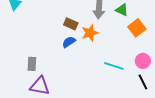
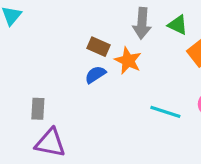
orange star: (90, 33) -> (128, 61), turned -30

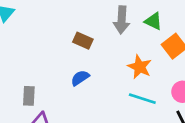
orange star: (128, 61) -> (140, 67), moved
blue semicircle: (95, 75) -> (80, 78), moved

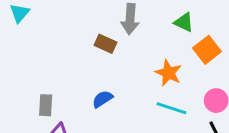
gray arrow: (122, 20) -> (130, 19), moved
blue semicircle: (80, 78) -> (102, 99), moved

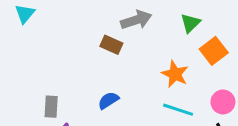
gray arrow: (130, 19) -> (136, 20), turned -112
green triangle: (184, 22) -> (190, 23), turned 50

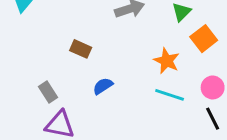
brown rectangle: (111, 45) -> (81, 49), moved
gray rectangle: (51, 107) -> (48, 92), turned -36

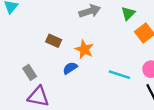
orange star: (167, 61) -> (84, 49), moved

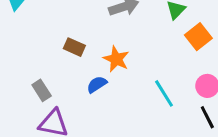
cyan line: (119, 75) -> (164, 93), turned 40

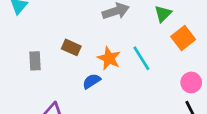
gray rectangle: (42, 90) -> (35, 61), moved, turned 30
cyan line: (164, 93) -> (141, 58), moved

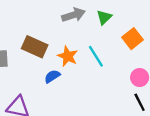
green triangle: (163, 14) -> (104, 17), moved
brown rectangle: (71, 47) -> (35, 47), size x1.5

